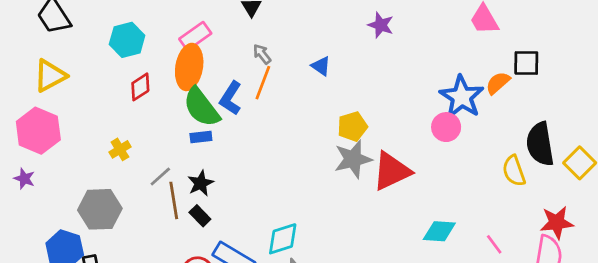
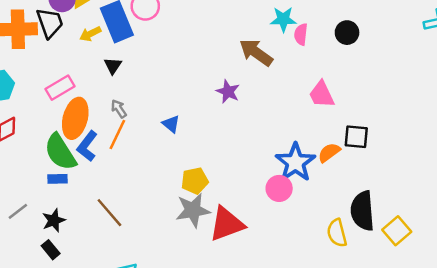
orange ellipse: (189, 67) -> (75, 118), moved
brown line: (174, 200) -> (109, 213), moved, turned -36

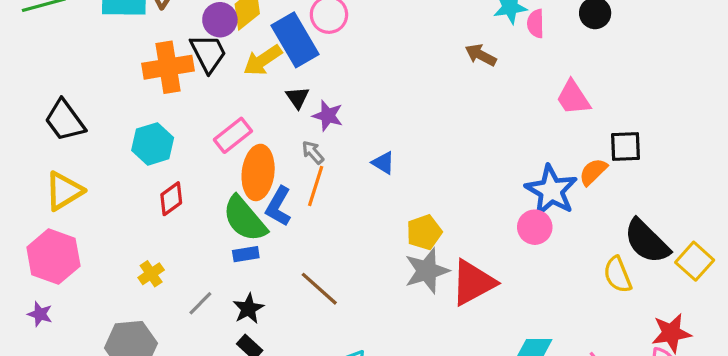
yellow arrow: (90, 34) -> (263, 60), size x1.4
brown arrow: (256, 52) -> (481, 55), size x0.7
purple star: (228, 92) -> (328, 116), moved
black semicircle: (362, 211) -> (647, 241), turned -33

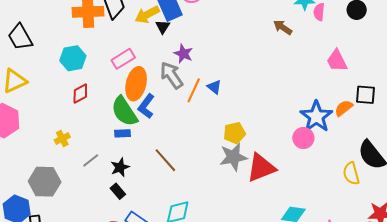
black triangle: (297, 98) -> (163, 27), moved
gray arrow: (313, 152) -> (171, 75), size x1.8
orange line: (316, 186) -> (194, 90), moved

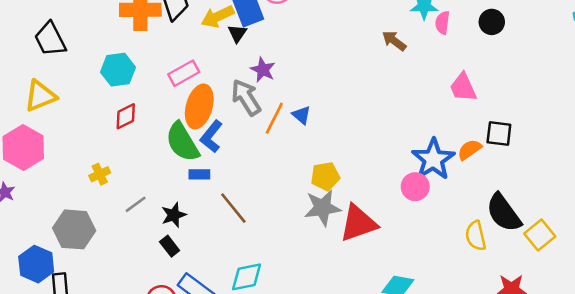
blue rectangle: (122, 133) -> (199, 174), moved

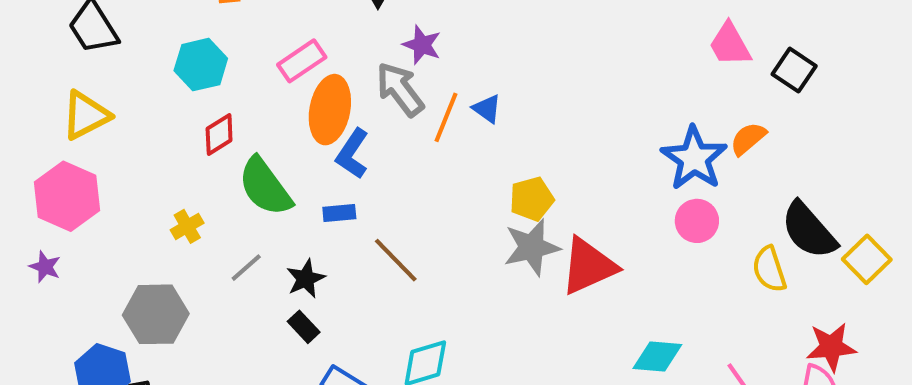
black square: (499, 133) -> (794, 70), moved, turned 32
green semicircle: (182, 142) -> (265, 187), moved
pink circle: (415, 187) -> (697, 221), moved

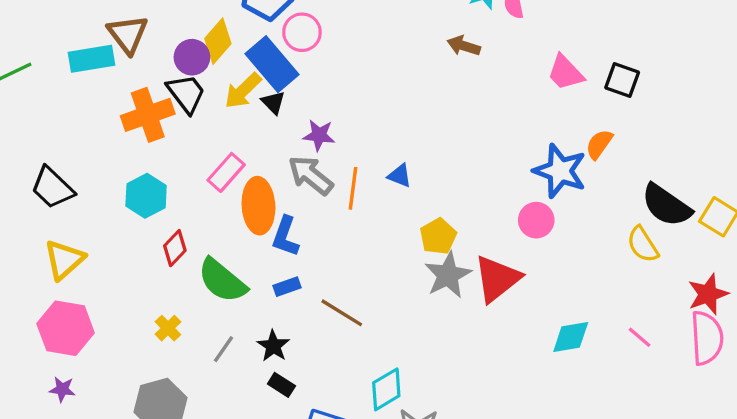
blue triangle: (487, 109) -> (400, 176), moved
pink circle: (697, 221) -> (536, 220), moved

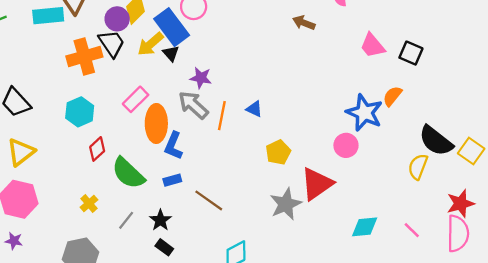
yellow semicircle: (643, 244) -> (418, 167), turned 50
gray star: (448, 275) -> (286, 204), moved

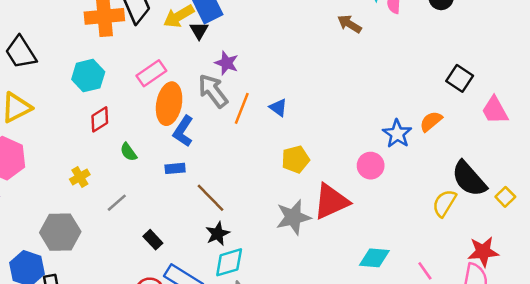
pink trapezoid: (372, 46) -> (495, 110), moved
blue star: (364, 113) -> (397, 134), size x0.7
yellow square: (471, 151) -> (505, 197), size x0.7
green semicircle: (128, 173) -> (129, 152), size x0.5
black star: (160, 220) -> (218, 234), moved

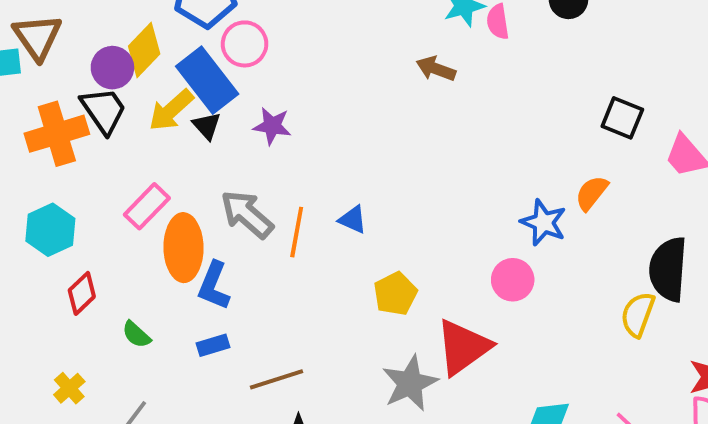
purple star: (227, 63) -> (272, 126), moved
black semicircle: (469, 179) -> (668, 269), turned 57
brown line: (210, 198) -> (277, 379), turned -52

